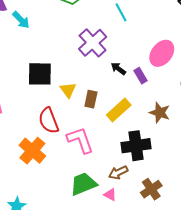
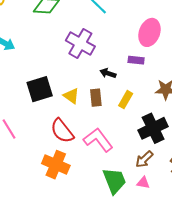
black arrow: (118, 69) -> (108, 73), moved
purple rectangle: (141, 76) -> (136, 60), turned -35
yellow rectangle: (119, 110) -> (126, 100), size x0.7
green trapezoid: (83, 184) -> (114, 181), turned 108

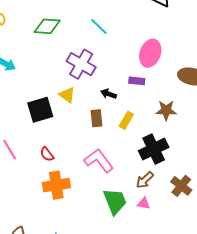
yellow triangle: (71, 96) -> (67, 95), moved
red semicircle: (62, 131) -> (47, 154), moved, size x0.6
orange cross: (56, 165) -> (56, 185), turned -32

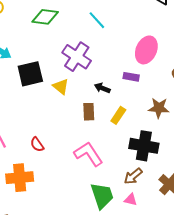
black square: (40, 110) -> (30, 74), moved
black cross: (154, 149) -> (144, 146), turned 32
orange cross: (56, 185) -> (20, 178), moved

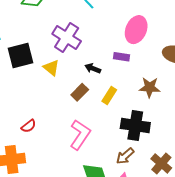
brown rectangle: (89, 112) -> (80, 92), turned 48
red semicircle: (37, 145) -> (29, 126), turned -91
pink L-shape: (88, 154) -> (80, 135), turned 68

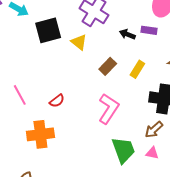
black arrow: (93, 68) -> (127, 34), moved

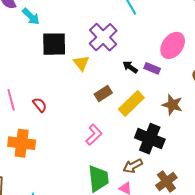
yellow rectangle: (137, 69) -> (131, 103), size x1.5
red semicircle: (57, 101) -> (40, 105), moved, turned -105
pink L-shape: (109, 109) -> (94, 135), size x0.7

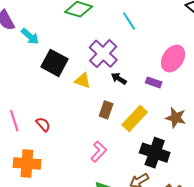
black square: (54, 44) -> (55, 63), turned 32
yellow triangle: (81, 63) -> (83, 80), turned -30
black arrow: (130, 67) -> (119, 79), moved
brown rectangle: (103, 93) -> (106, 110), turned -36

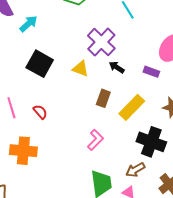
cyan arrow: (30, 36) -> (28, 24), turned -84
black square: (55, 63) -> (40, 64), moved

